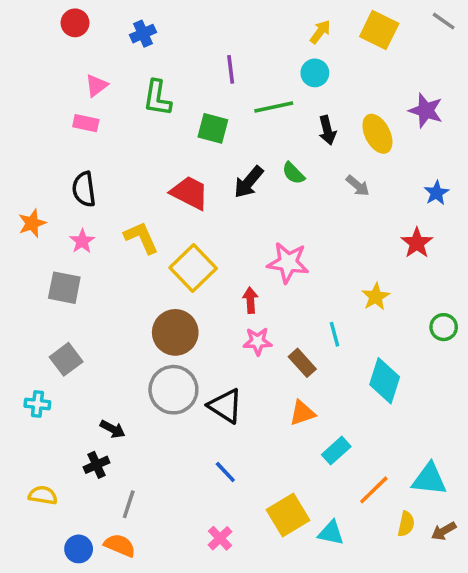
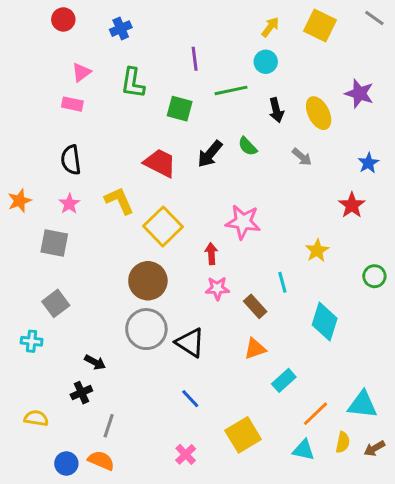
orange star: (32, 223) -> (20, 201), moved
cyan triangle: (331, 533) -> (303, 450), moved

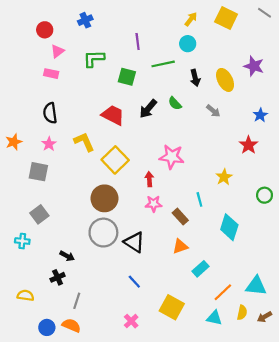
red circle: (63, 19) -> (45, 30), moved
green L-shape: (133, 83) -> (94, 59), turned 80
yellow square: (243, 435) -> (172, 307), turned -30

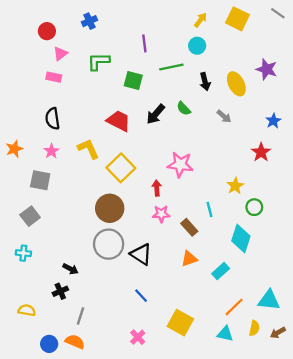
green circle: (264, 195) -> (254, 207), moved
gray square: (39, 214) -> (30, 216), moved
cyan rectangle: (200, 269) -> (221, 271), moved

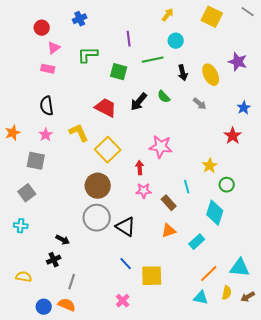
yellow arrow: (200, 20) -> (168, 15), moved
yellow square: (180, 323) -> (152, 276), moved, turned -30

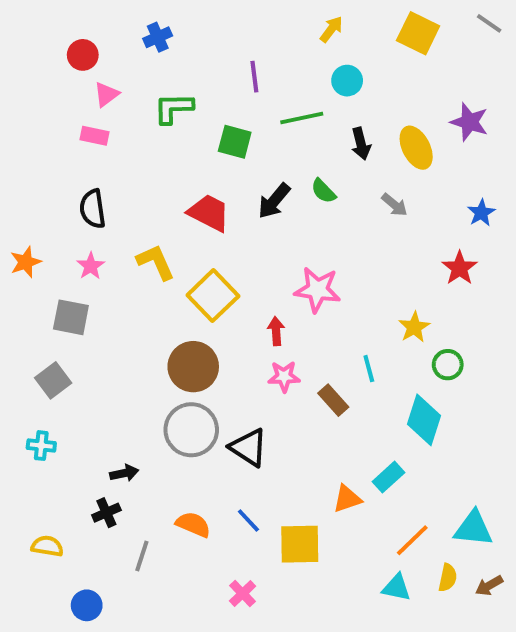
orange triangle: (169, 231) -> (347, 499), moved
black arrow: (63, 240) -> (124, 473), turned -40
orange semicircle: (67, 305) -> (193, 524), moved

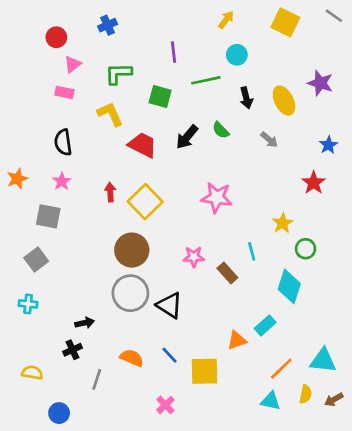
yellow L-shape: (156, 262) -> (110, 114), moved
red arrow: (276, 331) -> (110, 192), moved

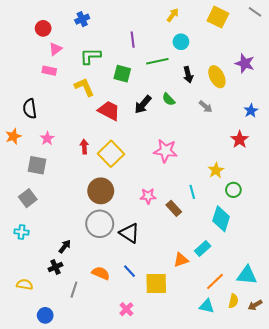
black semicircle: (63, 142) -> (30, 109), moved
black arrow: (85, 323) -> (65, 246), turned -40

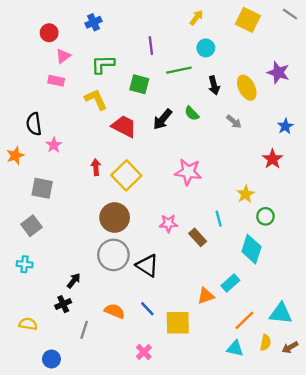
pink star: (47, 138) -> (54, 145), moved

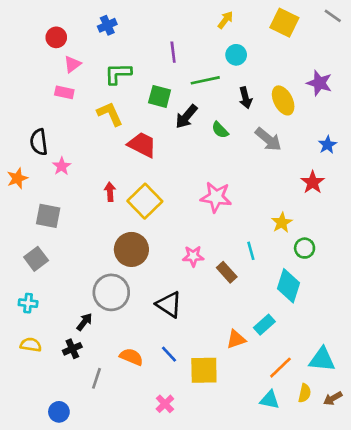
black arrow: (163, 119) -> (186, 117), moved
gray arrow: (234, 122) -> (268, 139), size x1.5
gray circle: (113, 255) -> (111, 292), moved
yellow semicircle: (28, 324) -> (31, 345), moved

